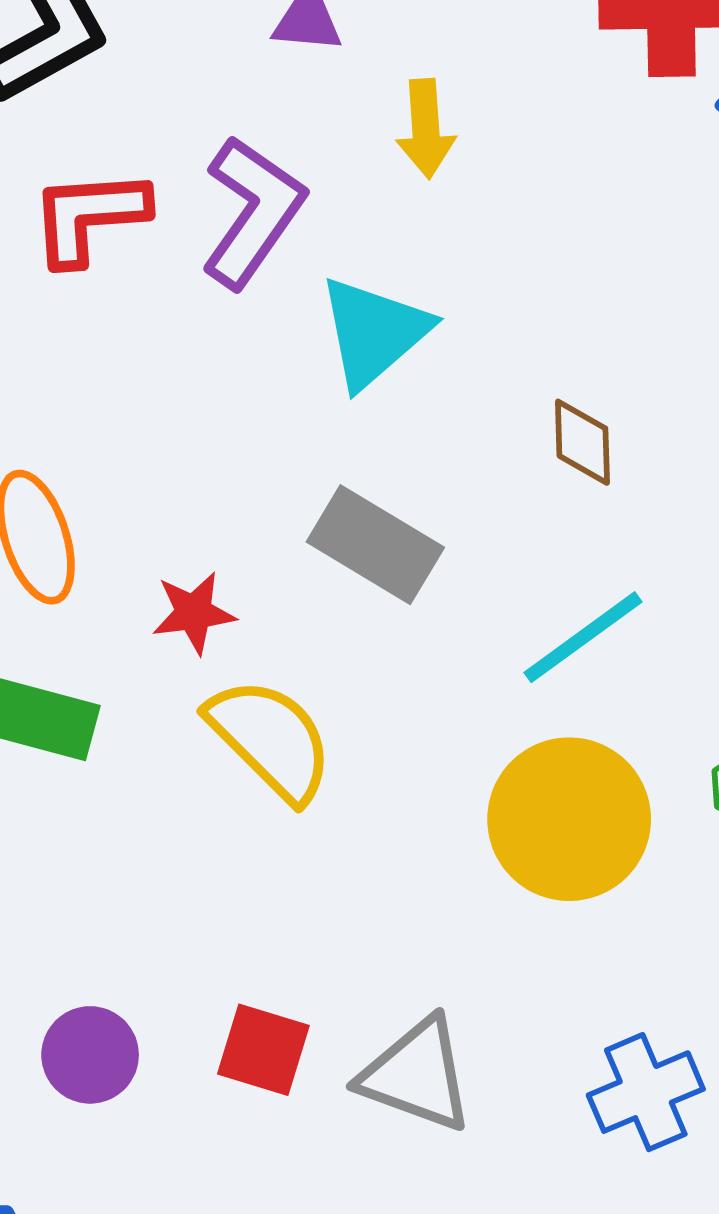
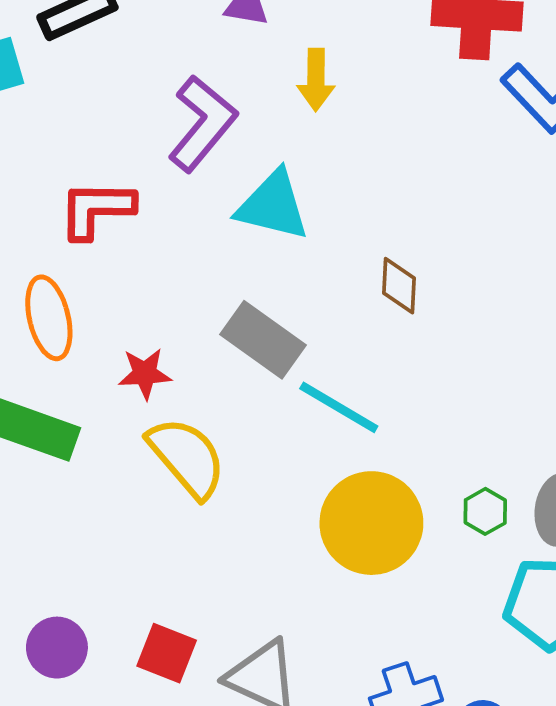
red L-shape: (89, 216) -> (96, 209), moved
cyan triangle: (374, 332) -> (273, 206), turned 50
cyan line: (583, 637) -> (339, 407), moved, turned 62

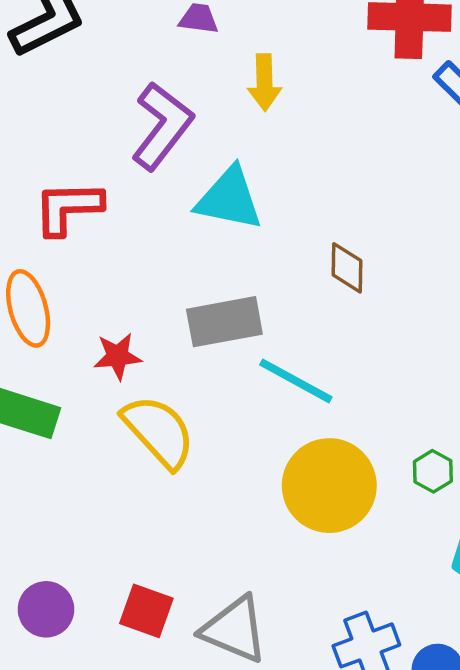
gray rectangle: (263, 340) -> (224, 322), turned -44

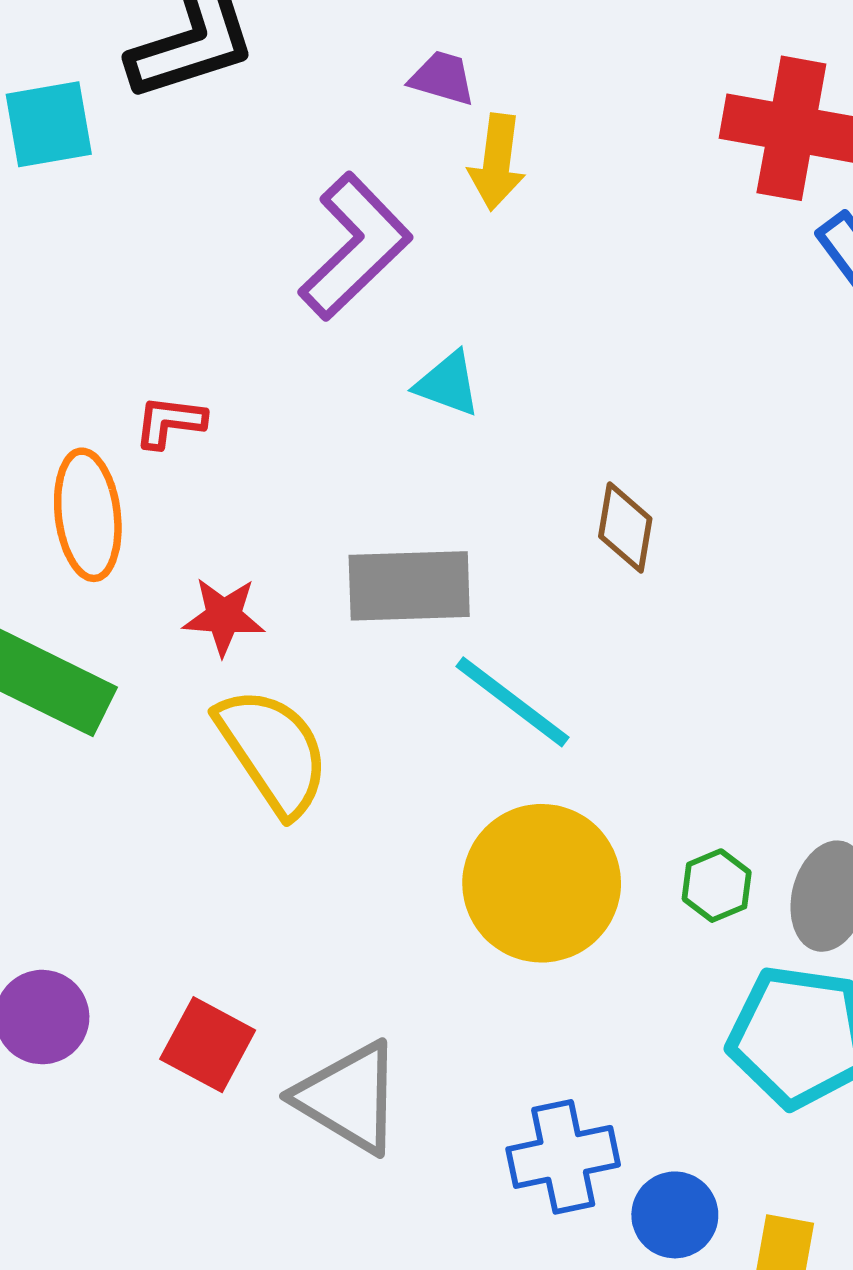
yellow arrow: (264, 82) -> (497, 162), moved
cyan triangle: (229, 199) -> (448, 384), size x0.6
red L-shape: (68, 208) -> (170, 422), moved, size x0.6

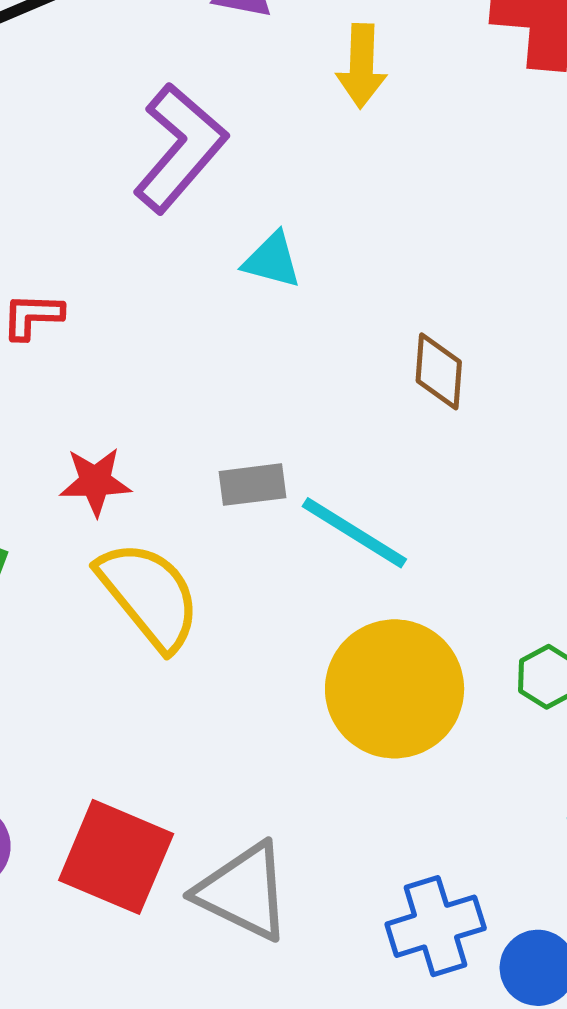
yellow arrow: (497, 162) -> (361, 66), moved
gray rectangle: (409, 586) -> (252, 485), moved, size x0.6
red square: (208, 1045) -> (116, 857), size x1.4

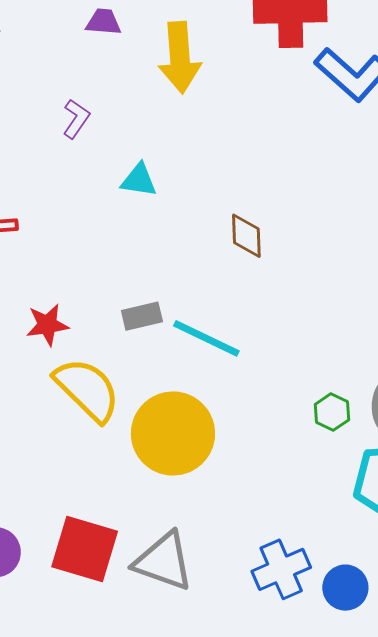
yellow arrow: (361, 66) -> (180, 57), size x1.4
purple L-shape: (180, 148) -> (76, 119), size x0.5
yellow circle: (395, 689) -> (173, 434), moved

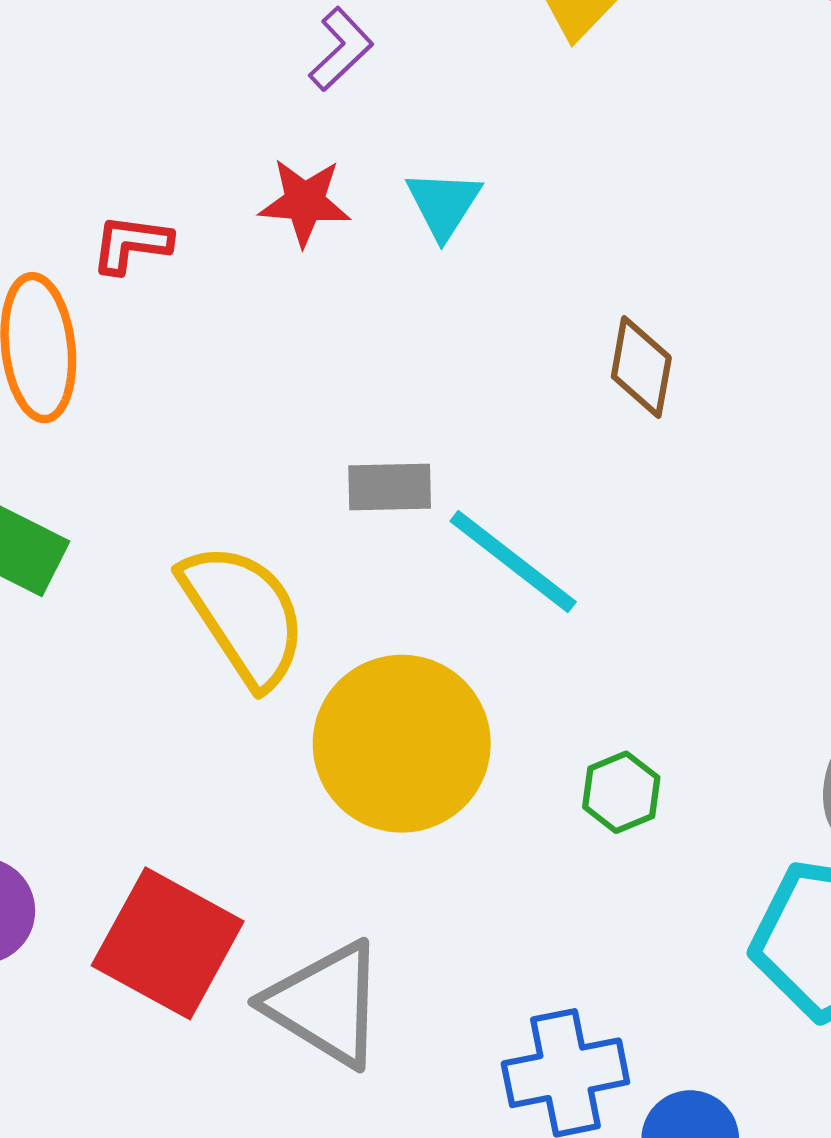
cyan triangle: (139, 180) -> (444, 204), turned 42
red star: (47, 325) -> (305, 202), moved
green hexagon: (332, 412) -> (621, 792), moved

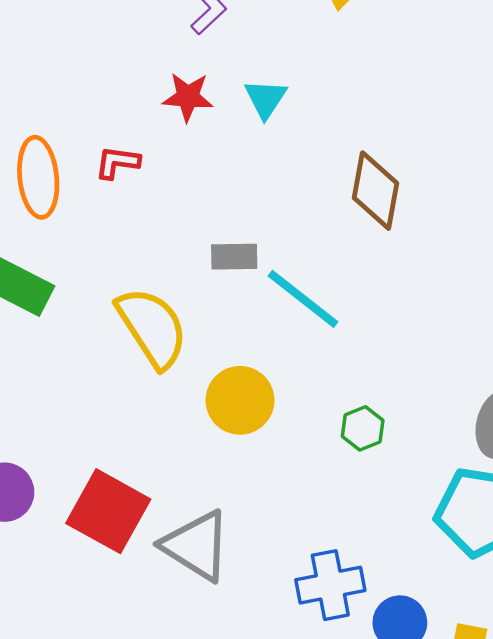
red L-shape: (131, 244) -> (117, 162), moved
brown diamond: (641, 367) -> (376, 191), size x1.4
yellow circle: (402, 744) -> (240, 400), size x0.7

